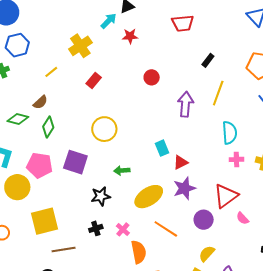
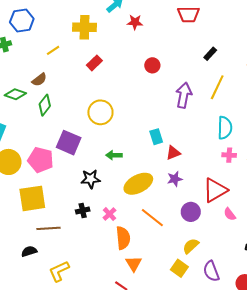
yellow cross: (80, 46) -> (85, 27), turned 30
pink pentagon: (40, 165) -> (41, 160), moved
purple star: (184, 188) -> (175, 179), size x0.7

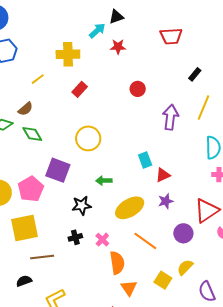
green diamond: (45, 105) -> (32, 134), turned -65
pink pentagon: (41, 160) -> (31, 189), turned 30
yellow square: (179, 268) -> (163, 280), moved

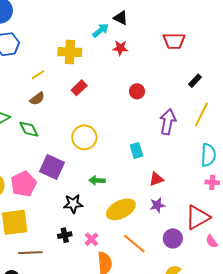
black triangle: (116, 17) -> (121, 18), turned 42
brown semicircle: (25, 109) -> (37, 99), moved
cyan rectangle: (145, 160) -> (136, 150), moved

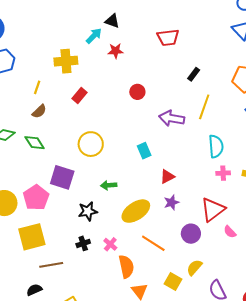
yellow line: (38, 75) -> (37, 87), turned -32
purple arrow: (168, 122) -> (172, 118), turned -85

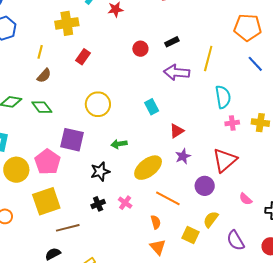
black rectangle: (194, 74) -> (172, 42), moved, turned 32
pink semicircle: (230, 232) -> (246, 199), moved
orange semicircle: (126, 267) -> (156, 222), moved, size x0.6

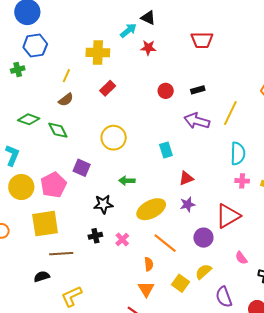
purple square: (72, 140) -> (82, 168), size x0.7

